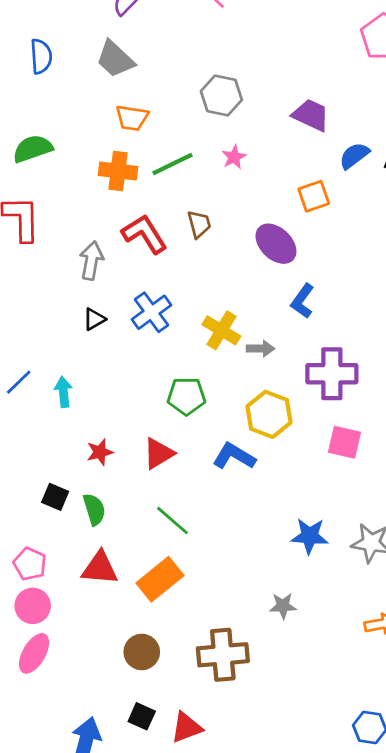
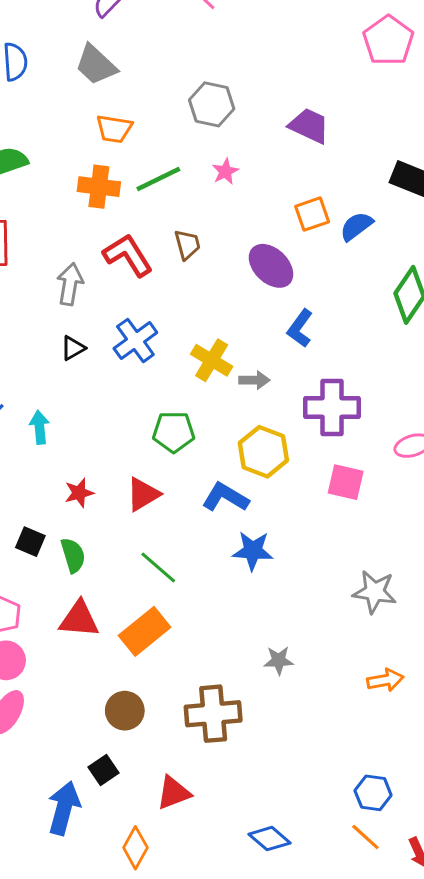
blue semicircle: (354, 156) -> (356, 226), moved
blue star: (310, 536) -> (253, 551), moved
black square: (142, 716) -> (103, 770), moved, turned 32

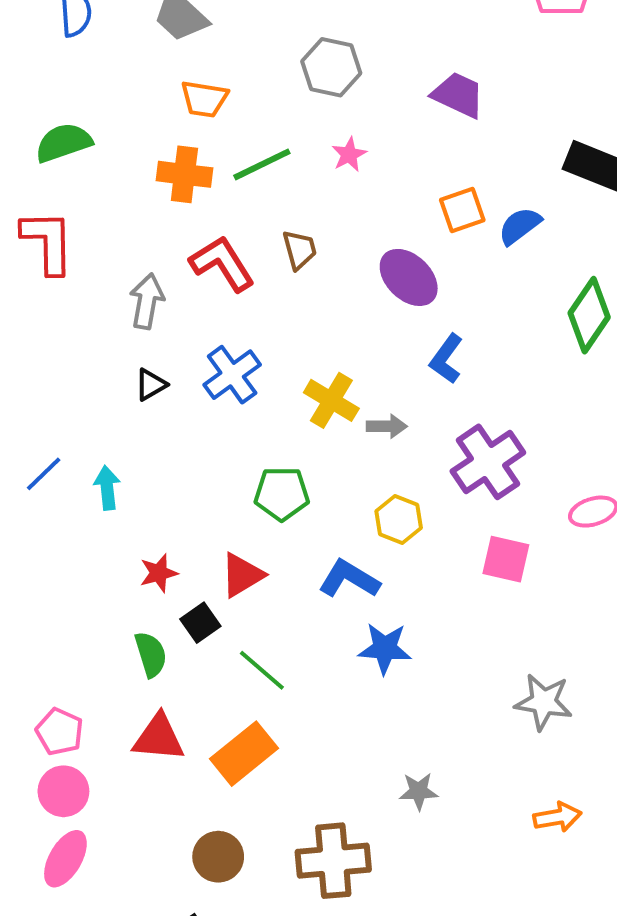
purple cross: (332, 408) -> (488, 462), turned -34
yellow hexagon: (263, 452) -> (399, 519), size x0.7
black square: (30, 542) -> (200, 623), moved, turned 32

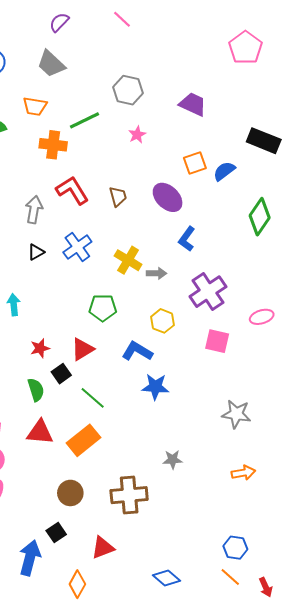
orange trapezoid: (204, 99) -> (35, 106), moved
green line: (262, 164) -> (85, 120), moved
brown trapezoid: (300, 250) -> (118, 196), moved

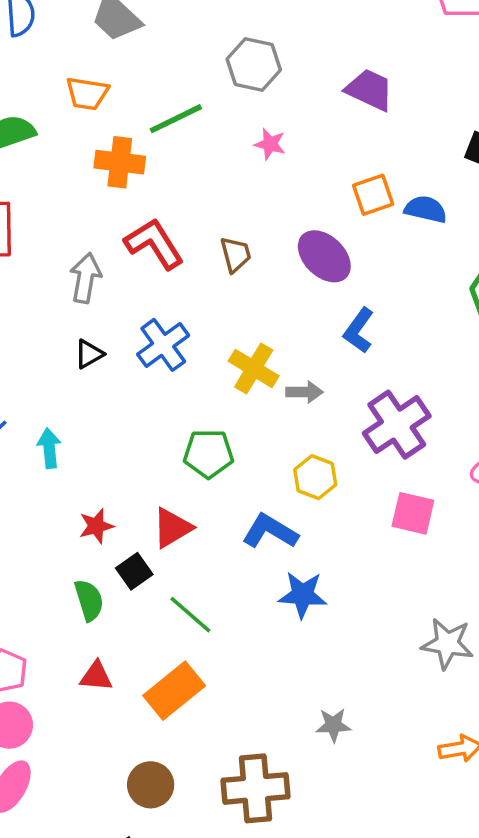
pink star: (137, 135) -> (270, 144), turned -30
blue semicircle: (224, 171) -> (426, 209), turned 50
red triangle: (40, 432) -> (96, 676), size x0.7

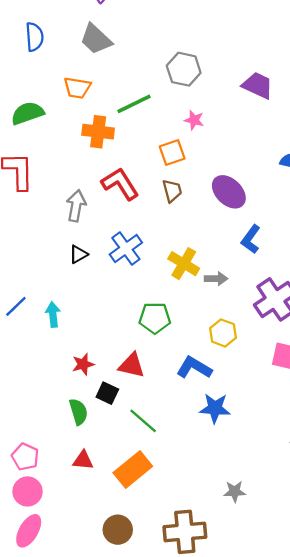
orange square: (373, 195) -> (172, 153), moved
red triangle: (172, 528) -> (132, 365), turned 44
black square: (134, 571) -> (107, 393), turned -30

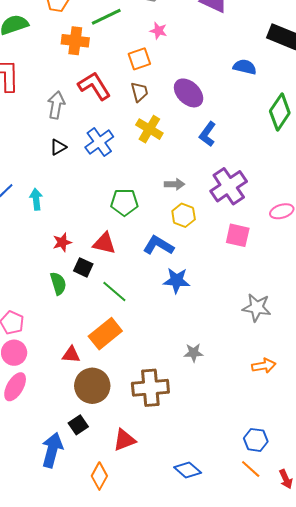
yellow cross: (184, 264) -> (149, 129), moved
gray arrow: (216, 279) -> (174, 184), moved
red triangle: (83, 460) -> (71, 355), moved
brown circle: (118, 530) -> (92, 386), size x1.4

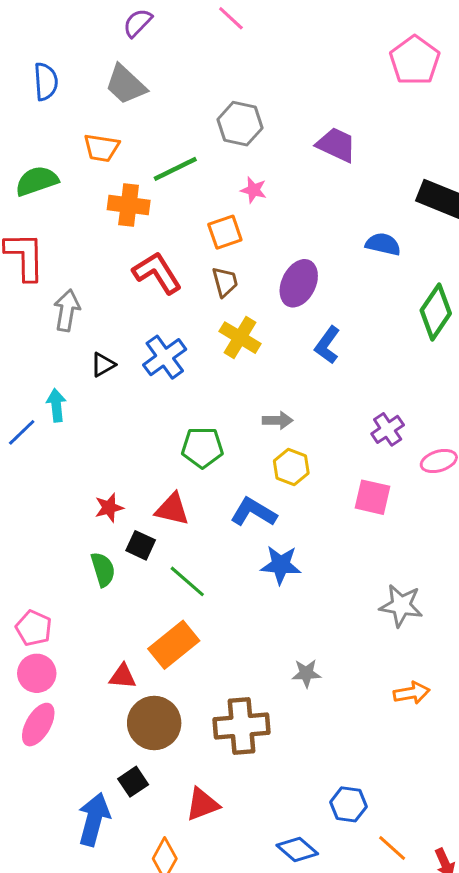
purple ellipse: (189, 93) -> (299, 283), turned 72
gray arrow: (56, 105) -> (67, 310), moved
purple cross: (229, 186) -> (388, 429), moved, size x0.6
cyan arrow: (36, 199) -> (56, 405), moved
blue hexagon: (256, 440) -> (348, 804), moved

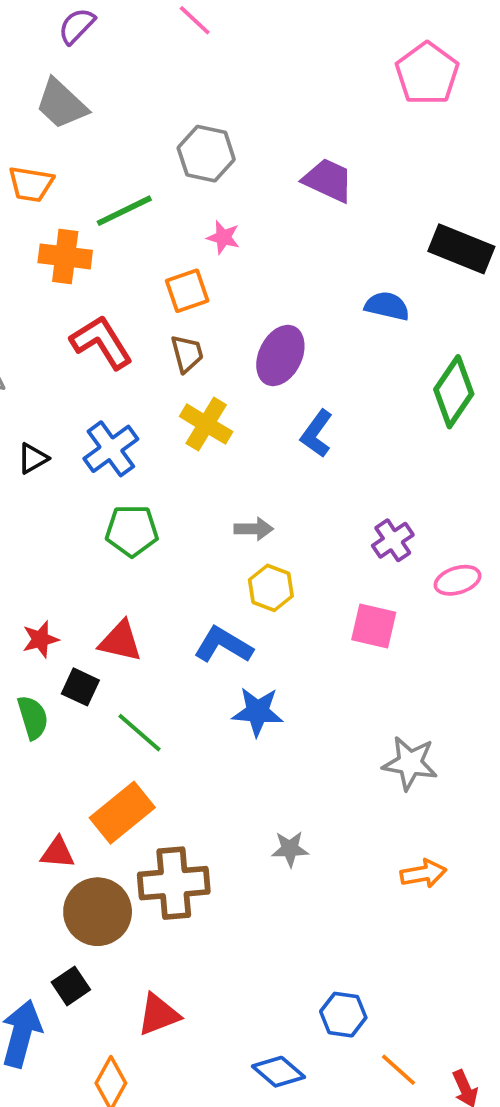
green pentagon: (202, 447) -> (132, 531), moved
brown cross: (242, 726) -> (174, 883), moved

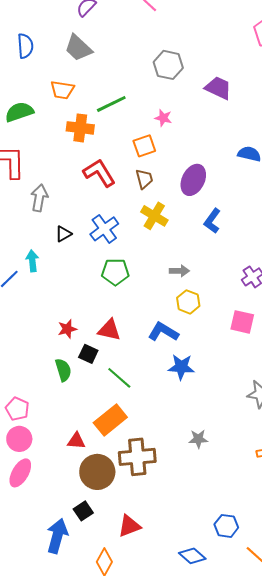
gray hexagon: (206, 154) -> (168, 65), moved

